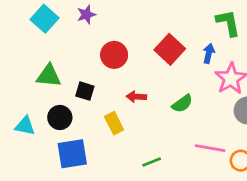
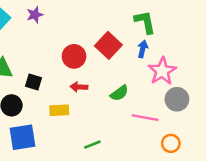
green L-shape: (228, 23) -> (145, 22), moved
red circle: (114, 55) -> (74, 56), moved
yellow rectangle: (114, 123) -> (59, 110), turned -66
pink line: (210, 148) -> (145, 118), moved

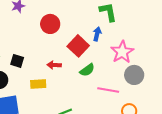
red square: (108, 45) -> (78, 46), moved
blue arrow: (143, 49) -> (97, 34), moved
red circle: (74, 56) -> (50, 24), moved

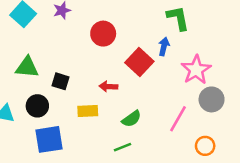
green semicircle: (87, 70) -> (132, 119), moved
pink line: (108, 90) -> (178, 119), turned -70

